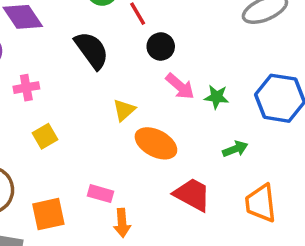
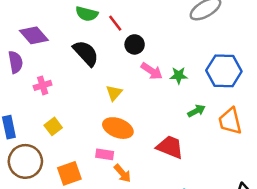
yellow square: (45, 136) -> (53, 126), moved
orange ellipse: (156, 143) -> (118, 128), moved
orange trapezoid: (261, 203) -> (230, 121), moved
orange arrow: (122, 223) -> (122, 173), turned -30

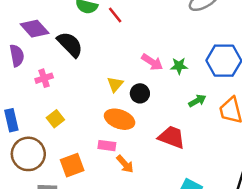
black circle: (135, 44) -> (140, 93), moved
black semicircle: (86, 53) -> (70, 44), moved

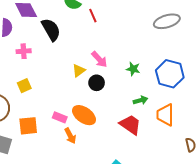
pink arrow: (152, 62) -> (99, 59), moved
orange ellipse: (120, 119) -> (84, 115), moved
red trapezoid: (172, 137) -> (130, 125), moved

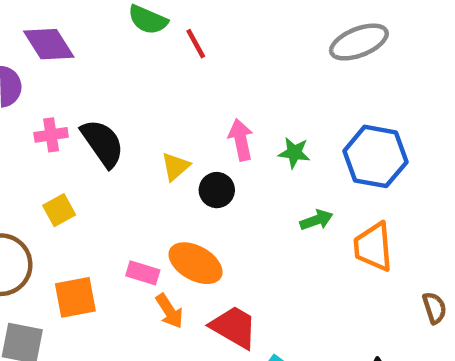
black semicircle: (51, 30) -> (103, 143), moved
pink arrow: (99, 59) -> (241, 140), moved, turned -144
red trapezoid: (130, 125) -> (234, 327), moved

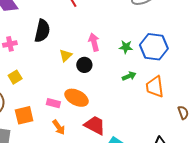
black semicircle: (103, 143) -> (42, 31), moved, turned 50
green star: (294, 153) -> (126, 47), moved
orange arrow: (169, 311) -> (59, 127), moved

